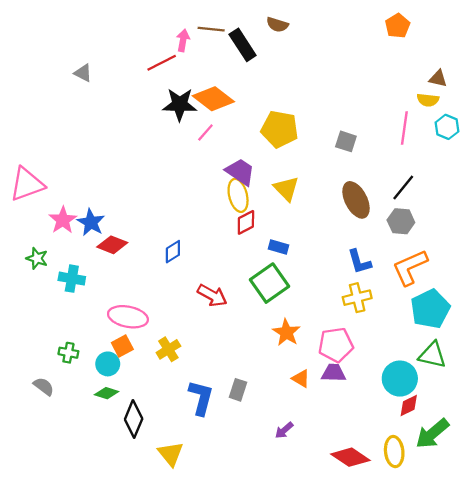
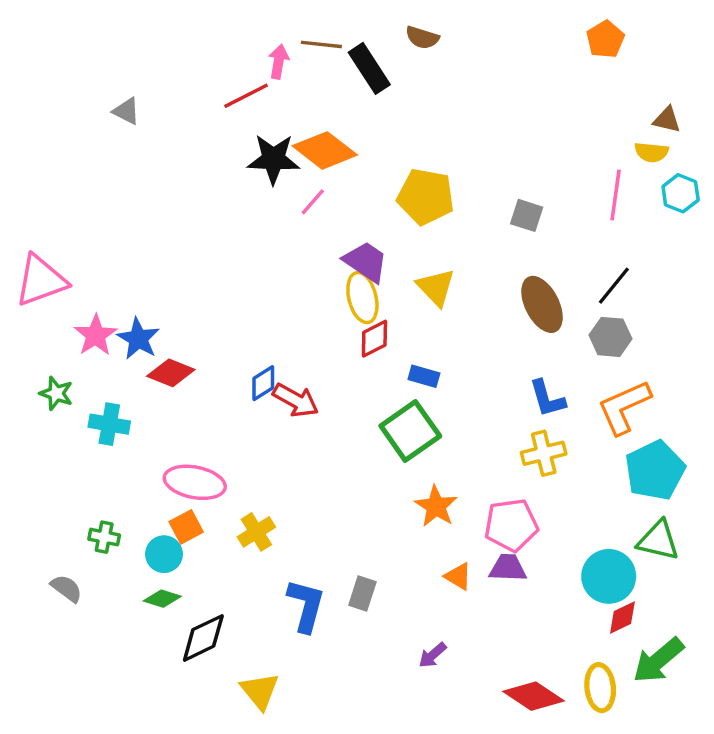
red arrow: (212, 295) -> (296, 400), moved
black diamond: (134, 419) -> (203, 638), turned 42

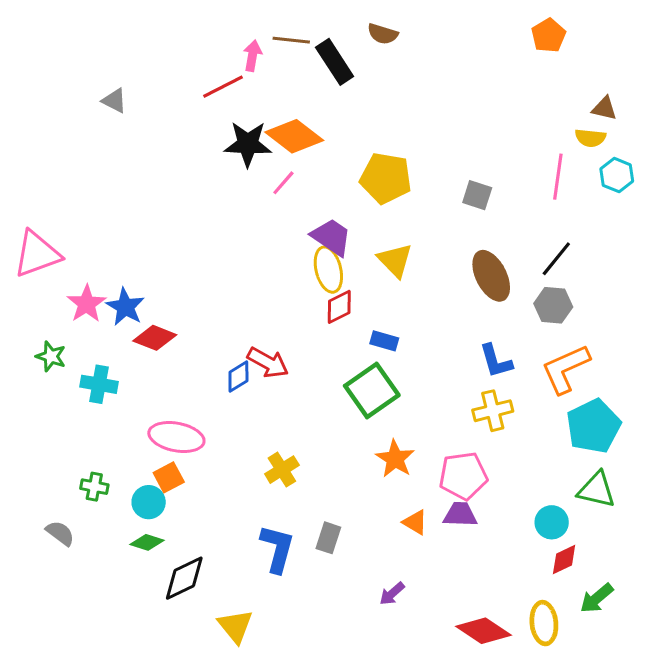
blue diamond: (263, 383) -> (238, 377), moved
yellow cross: (256, 532) -> (282, 470), moved
cyan circle: (609, 576) -> (552, 522), size x0.7
green arrow: (658, 660) -> (597, 598), size x0.7

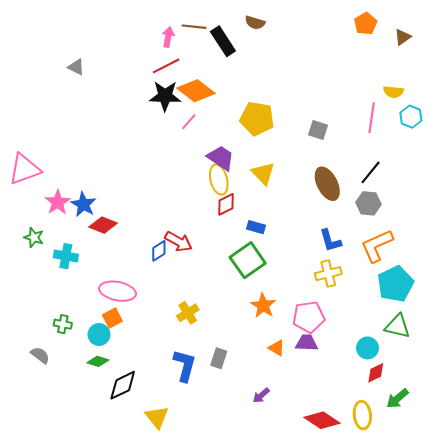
red line: (223, 87) -> (166, 66), moved
brown triangle: (604, 108) -> (403, 37), moved, turned -48

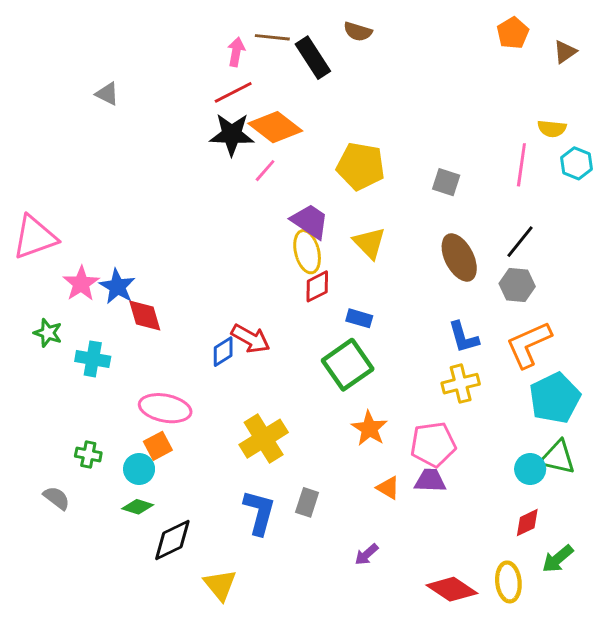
red diamond: (103, 225) -> (145, 315), turned 52
yellow cross: (188, 313) -> (264, 439), size x1.5
cyan circle: (368, 348) -> (530, 469), moved

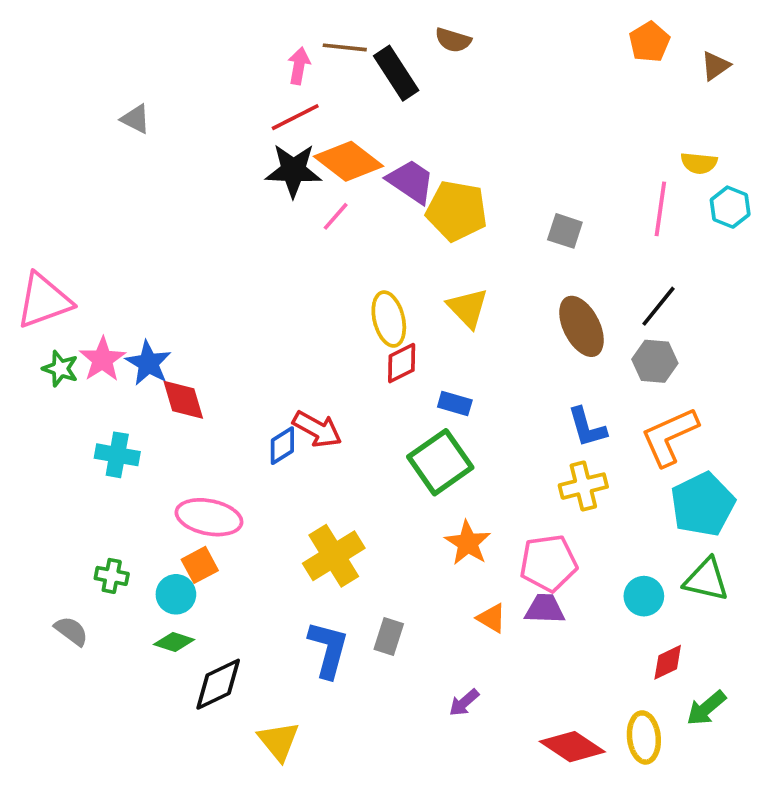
purple trapezoid: (310, 221) -> (411, 181), moved
green star: (48, 333) -> (60, 369), moved
cyan circle: (530, 469) -> (644, 596), moved

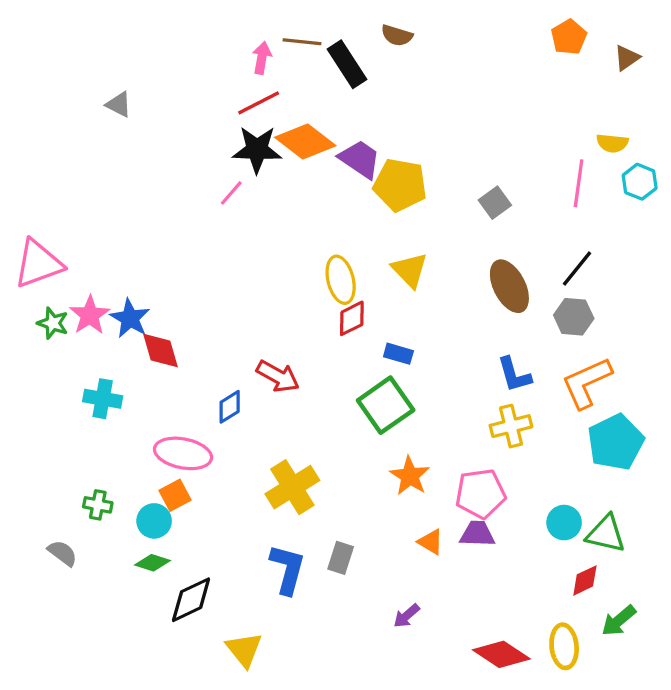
pink line: (336, 216) -> (231, 193), moved
gray square: (565, 231) -> (495, 203), turned 36
blue diamond: (282, 446) -> (230, 407), moved
green triangle: (706, 580) -> (606, 534), moved

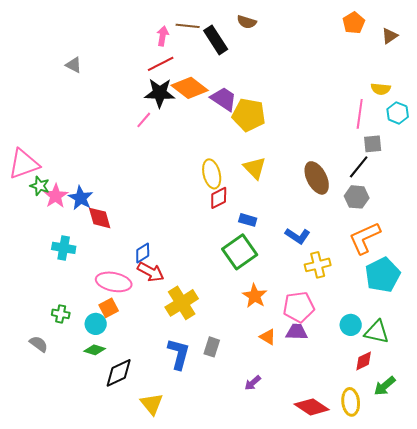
gray square: (495, 203) -> (373, 144), moved, turned 30
green star: (53, 323) -> (40, 186), moved
blue L-shape: (514, 375) -> (298, 236), moved, turned -40
red arrow: (278, 376) -> (151, 272), moved

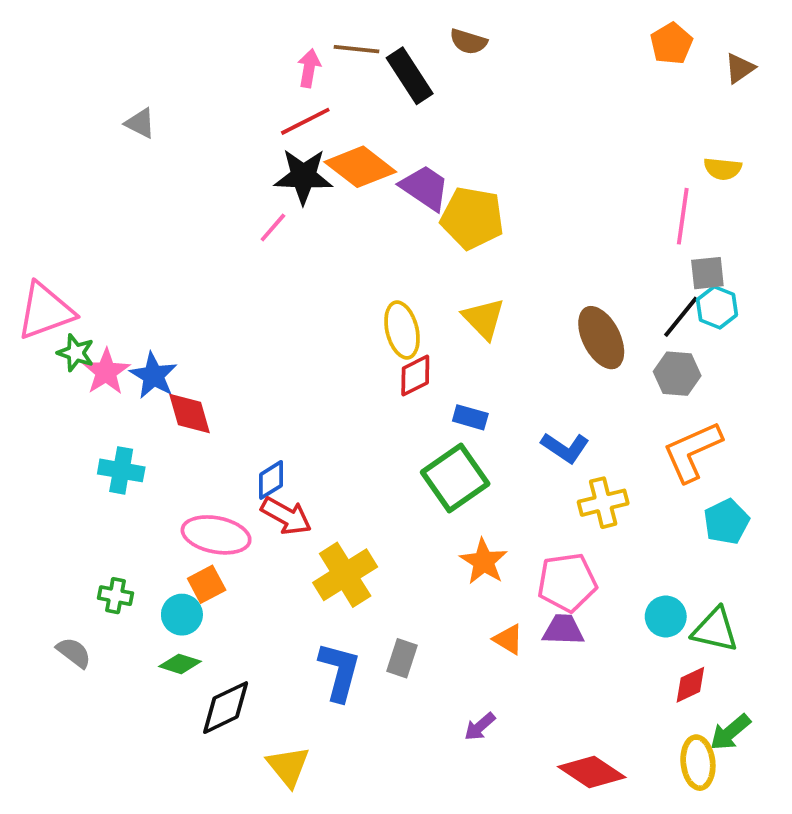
cyan hexagon: (398, 113) -> (717, 307), moved
cyan pentagon: (383, 275) -> (726, 522), size x0.7
yellow ellipse: (351, 402) -> (698, 763), moved

